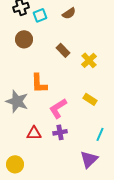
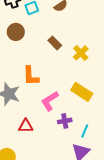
yellow rectangle: (90, 99) -> (82, 92), size x1.5
purple cross: (60, 132) -> (65, 121), moved
cyan line: (100, 134) -> (85, 131), moved

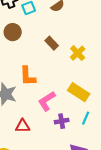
cyan line: (85, 131) -> (86, 118), moved

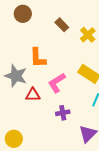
purple cross: (62, 121) -> (63, 113), moved
red triangle: (23, 126) -> (33, 95), moved

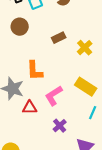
brown rectangle: (62, 25) -> (59, 38), turned -72
purple cross: (63, 113) -> (60, 126), turned -32

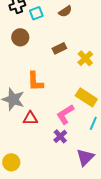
pink L-shape: (54, 96) -> (65, 114), moved

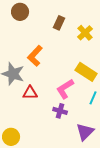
brown rectangle: (59, 48) -> (59, 23), turned -40
orange L-shape: (35, 81) -> (35, 56), turned 45
purple cross: (60, 136) -> (60, 111), turned -32

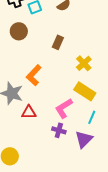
yellow cross: (85, 33) -> (84, 63), moved
purple triangle: (85, 132) -> (84, 139), moved

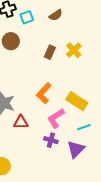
yellow cross: (84, 63) -> (74, 50), moved
orange L-shape: (34, 75) -> (44, 93), moved
cyan line: (92, 117) -> (84, 127), turned 48

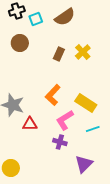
brown semicircle: (56, 15) -> (65, 17), size x1.5
purple triangle: (76, 149) -> (84, 164), moved

